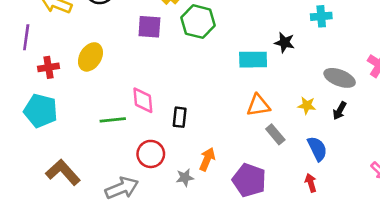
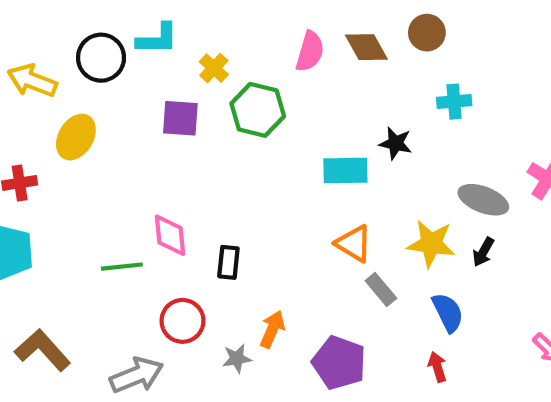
yellow ellipse: (90, 57) -> (76, 137), moved
orange triangle: (258, 105) -> (354, 244), turned 40
yellow star: (307, 105) -> (431, 244), size x1.6

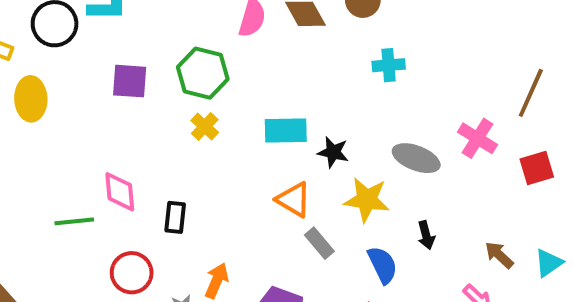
yellow cross: (214, 68) -> (205, 126), moved
yellow ellipse: (76, 137) -> (31, 99), turned -33
black star: (396, 143) -> (333, 152), moved
black arrow: (483, 252) -> (426, 235), moved, turned -44

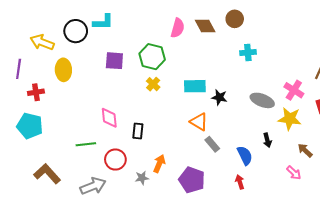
yellow star: (367, 200) -> (290, 119), moved
green line: (74, 221) -> (86, 144), moved

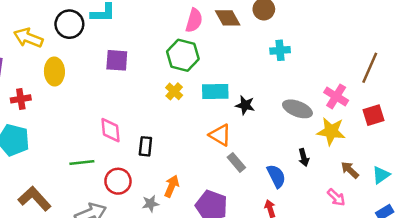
green hexagon: (152, 57) -> (183, 55), moved
yellow cross: (153, 84) -> (174, 91), moved

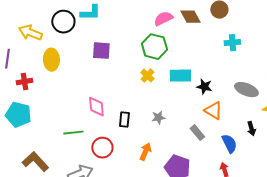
pink semicircle: (194, 20) -> (163, 19), turned -132
orange triangle: (220, 135) -> (213, 111), moved
gray star: (150, 204) -> (158, 118), moved

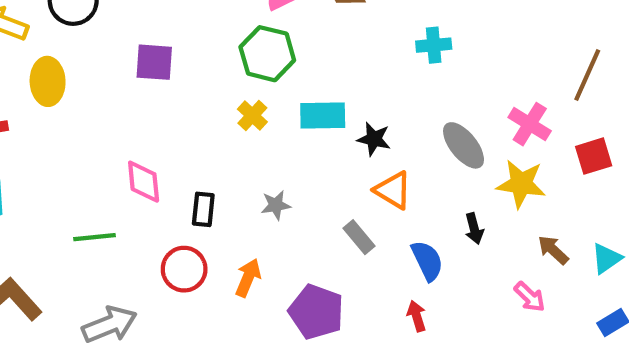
gray ellipse: (246, 90) -> (464, 145), turned 30
red circle: (102, 148) -> (184, 269), moved

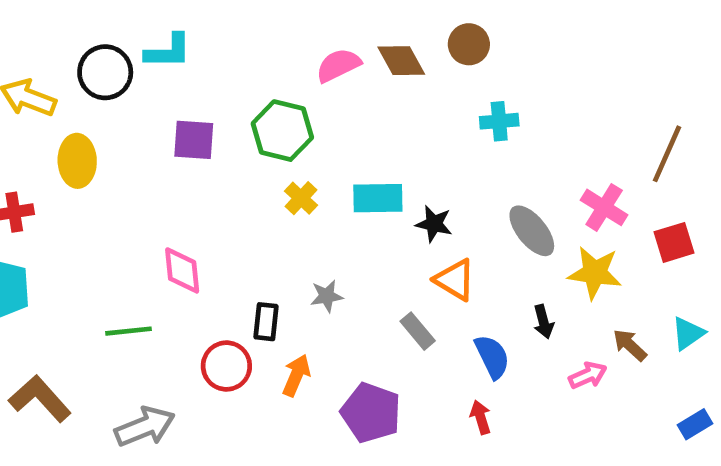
green hexagon: (267, 54) -> (282, 131), moved
black rectangle: (203, 209) -> (266, 322), moved
cyan triangle: (606, 258) -> (688, 333), moved
pink arrow: (530, 297) -> (588, 375), moved, turned -68

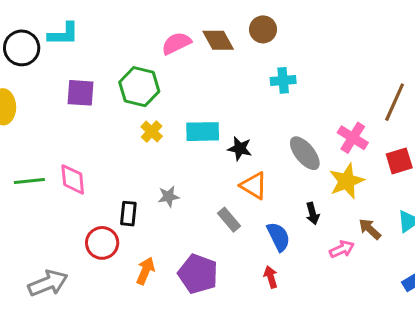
yellow star: (595, 273) -> (347, 181), turned -30
green line: (128, 331) -> (29, 181), moved
orange arrow: (296, 375) -> (145, 271), moved

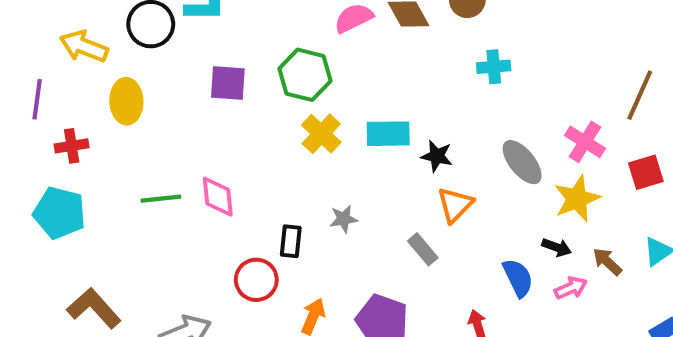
yellow cross: (152, 132) -> (321, 134), size x1.4
orange triangle: (254, 186) -> (455, 205), turned 44
black arrow: (313, 214) -> (557, 247), moved, turned -55
blue semicircle: (278, 237) -> (518, 278), moved

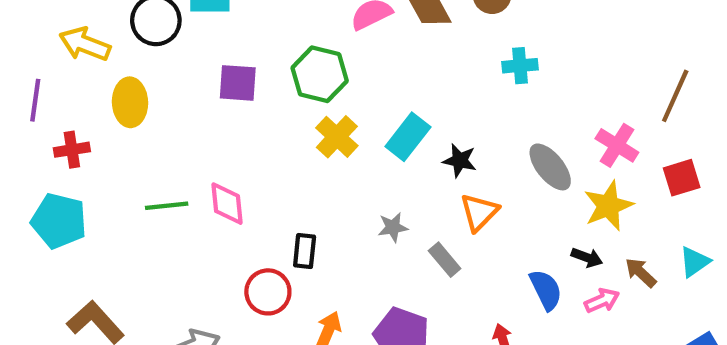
cyan rectangle: (388, 134) -> (408, 137), turned -51
gray star: (344, 219) -> (393, 227), moved

